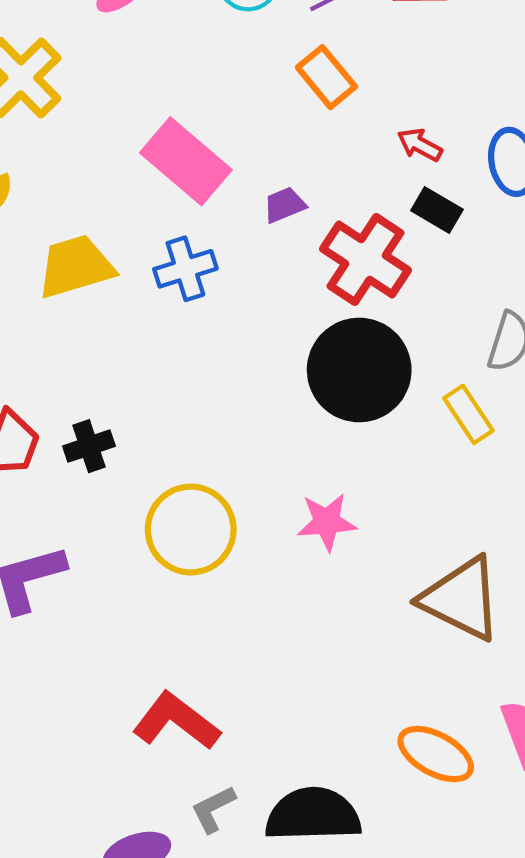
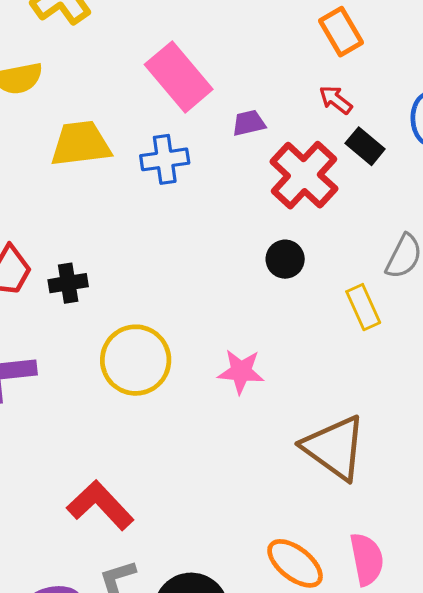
orange rectangle: (326, 77) -> (341, 32), moved
red arrow: (420, 145) -> (336, 100), moved
black circle: (359, 370) -> (285, 259), size x0.5

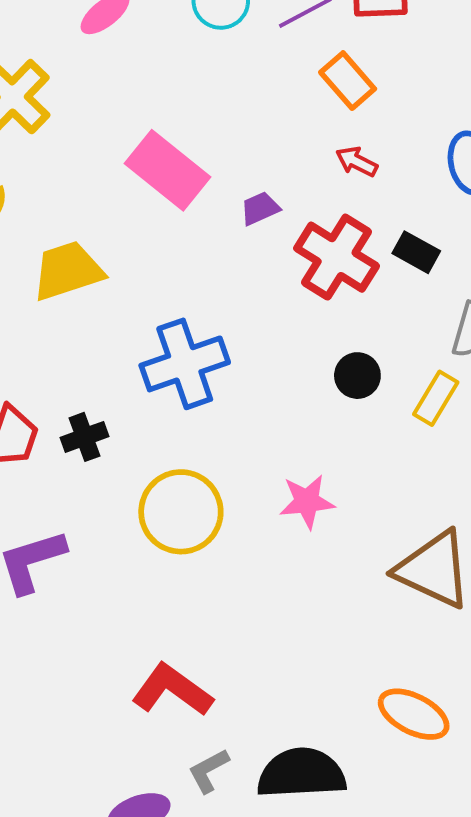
black rectangle: (365, 146) -> (416, 252), moved
blue cross: (165, 159) -> (185, 364), moved, size x1.5
black circle: (285, 259) -> (357, 376), moved
yellow rectangle: (363, 307) -> (436, 398), turned 66

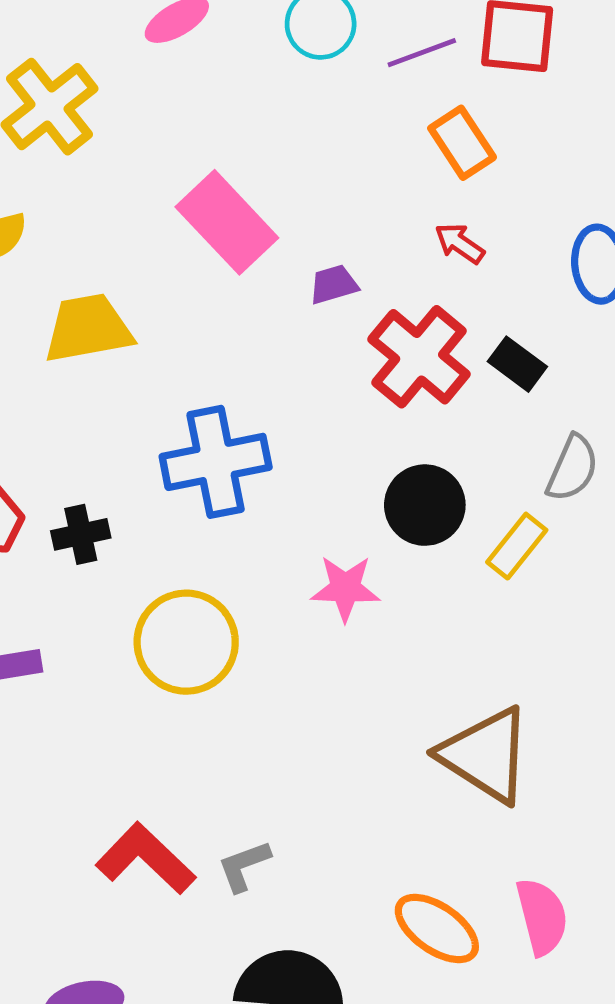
black circle: (357, 376) -> (425, 505), size x1.4
pink star: (307, 501) -> (345, 588), moved
gray L-shape: (209, 771) -> (244, 866), moved

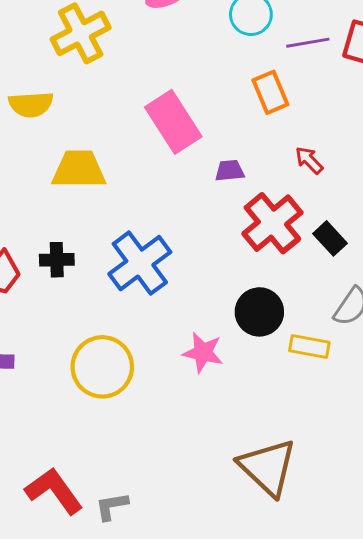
orange rectangle: (462, 143) -> (270, 92), moved
blue cross: (216, 462) -> (140, 263), turned -36
black cross: (81, 534) -> (57, 260), moved
yellow rectangle: (517, 546) -> (309, 347), turned 51

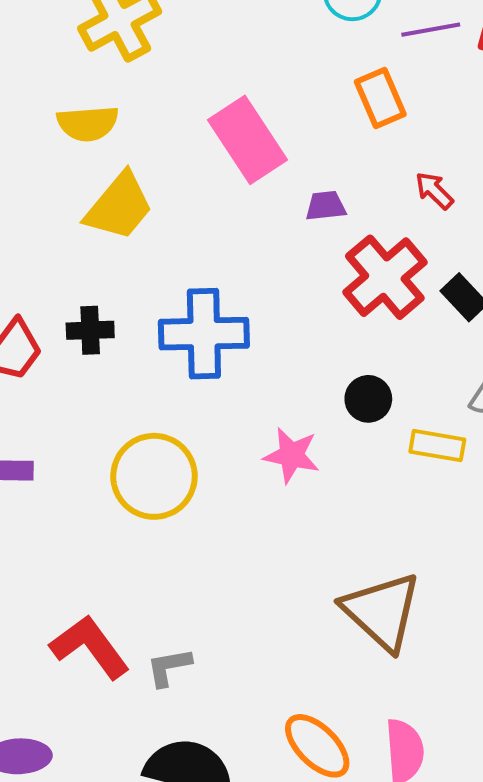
yellow semicircle: (31, 104) -> (88, 123), moved
yellow trapezoid: (79, 169) -> (119, 206), turned 130
blue cross: (140, 263) -> (204, 334), turned 36
black circle: (259, 312) -> (368, 399), size x0.7

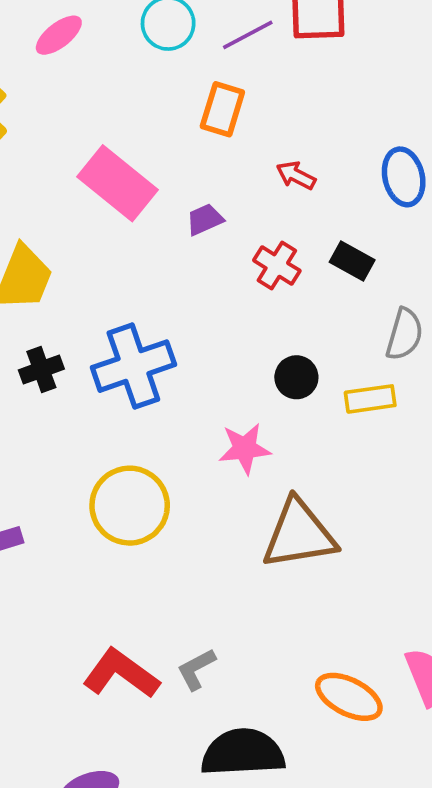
orange rectangle: (380, 98) -> (222, 109), turned 58
red cross: (385, 277) -> (277, 266), size x0.6
black cross: (90, 330) -> (41, 370), moved
brown triangle: (382, 611) -> (299, 534), moved, turned -34

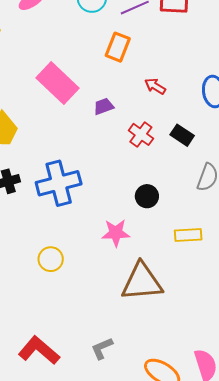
yellow rectangle: (370, 399) -> (188, 235), moved
yellow circle: (130, 506) -> (51, 259), size x0.6
gray L-shape: (196, 669) -> (102, 348), moved

